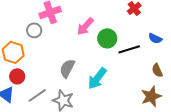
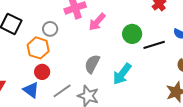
pink arrow: (85, 26) -> (97, 22), moved
gray circle: (34, 30) -> (50, 29), moved

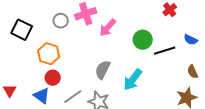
gray circle: (50, 29) -> (61, 21), moved

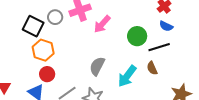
black square: (22, 30) -> (33, 26), moved
blue semicircle: (191, 40) -> (166, 26), moved
brown semicircle: (193, 72) -> (152, 68), moved

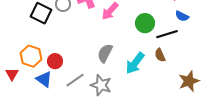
blue semicircle: (166, 26) -> (182, 16), moved
orange hexagon: (43, 50) -> (31, 56), moved

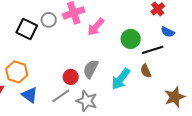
red circle: (55, 61) -> (71, 77), moved

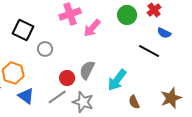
gray circle: (49, 20) -> (45, 49), moved
green circle: (131, 39) -> (127, 15), moved
black line: (153, 50) -> (149, 51), turned 45
brown semicircle: (146, 71) -> (134, 102), moved

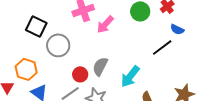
gray circle: (45, 49) -> (58, 45), size x1.5
black line: (149, 51) -> (162, 47), turned -65

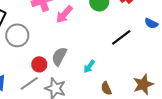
blue semicircle: (177, 29) -> (151, 23), moved
cyan arrow: (130, 76) -> (89, 66), size x0.6

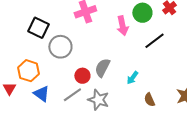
pink arrow: (64, 14) -> (122, 26), moved, turned -54
black line: (121, 37) -> (154, 41), moved

